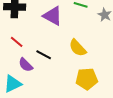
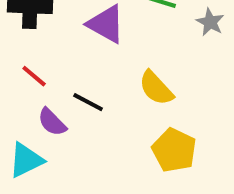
yellow pentagon: (87, 79) -> (174, 150), turned 30

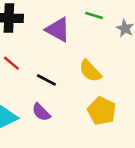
purple semicircle: (52, 122) -> (41, 112), moved

